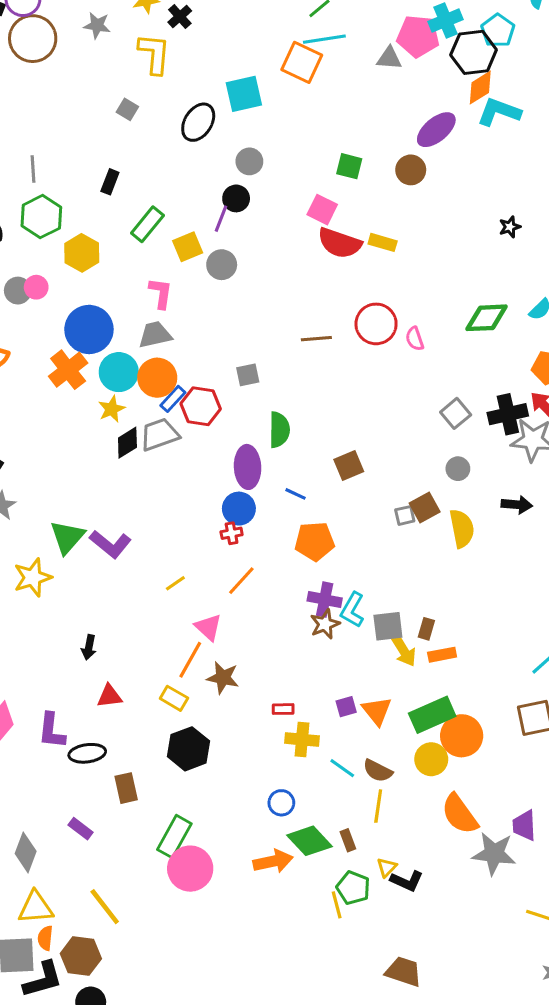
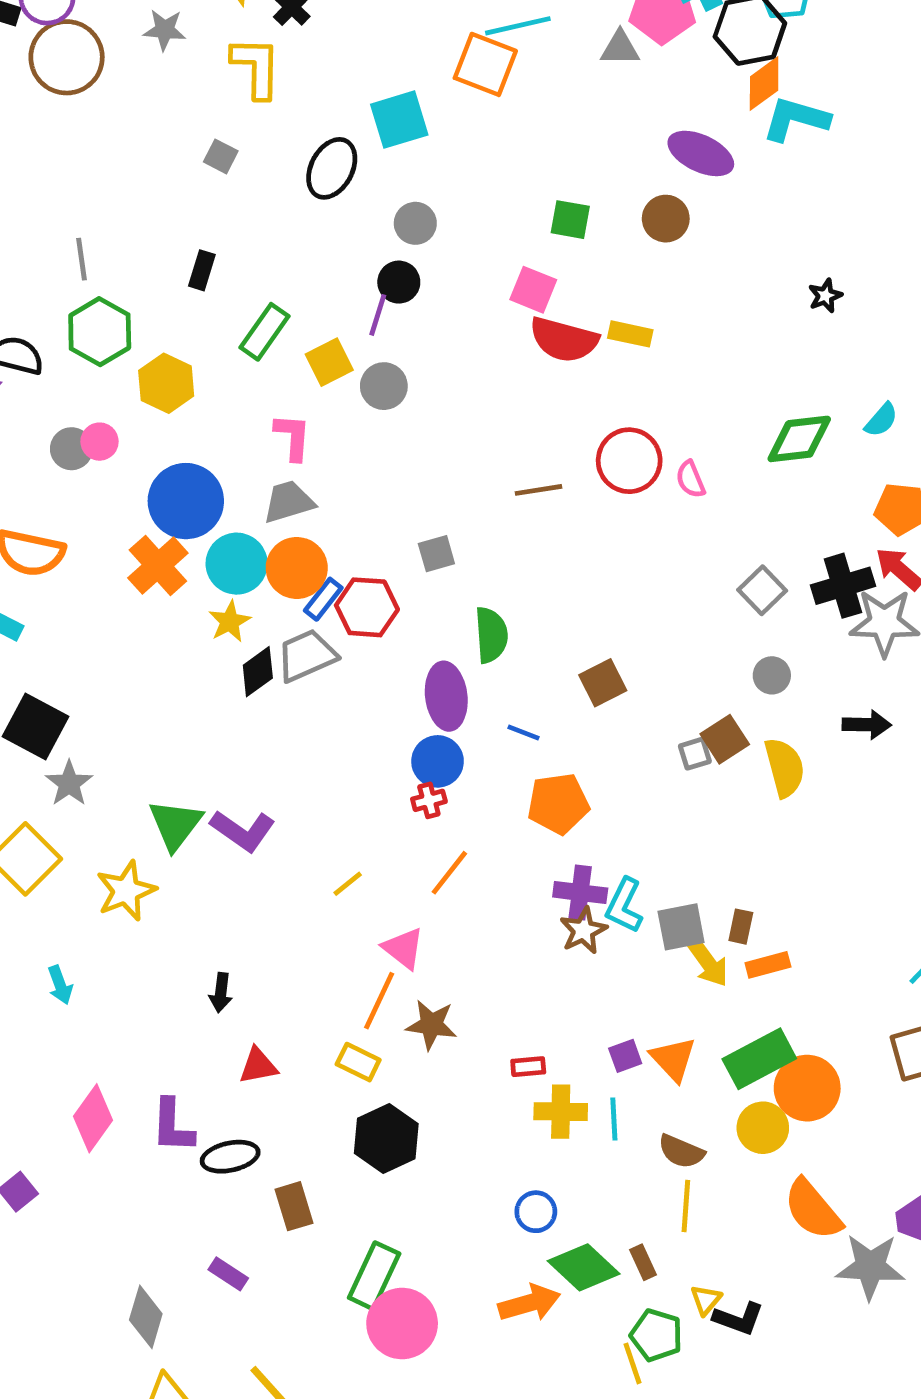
purple ellipse: (436, 130) -> (701, 153), turned 69
cyan line: (342, 768) -> (614, 1119), moved, turned 56

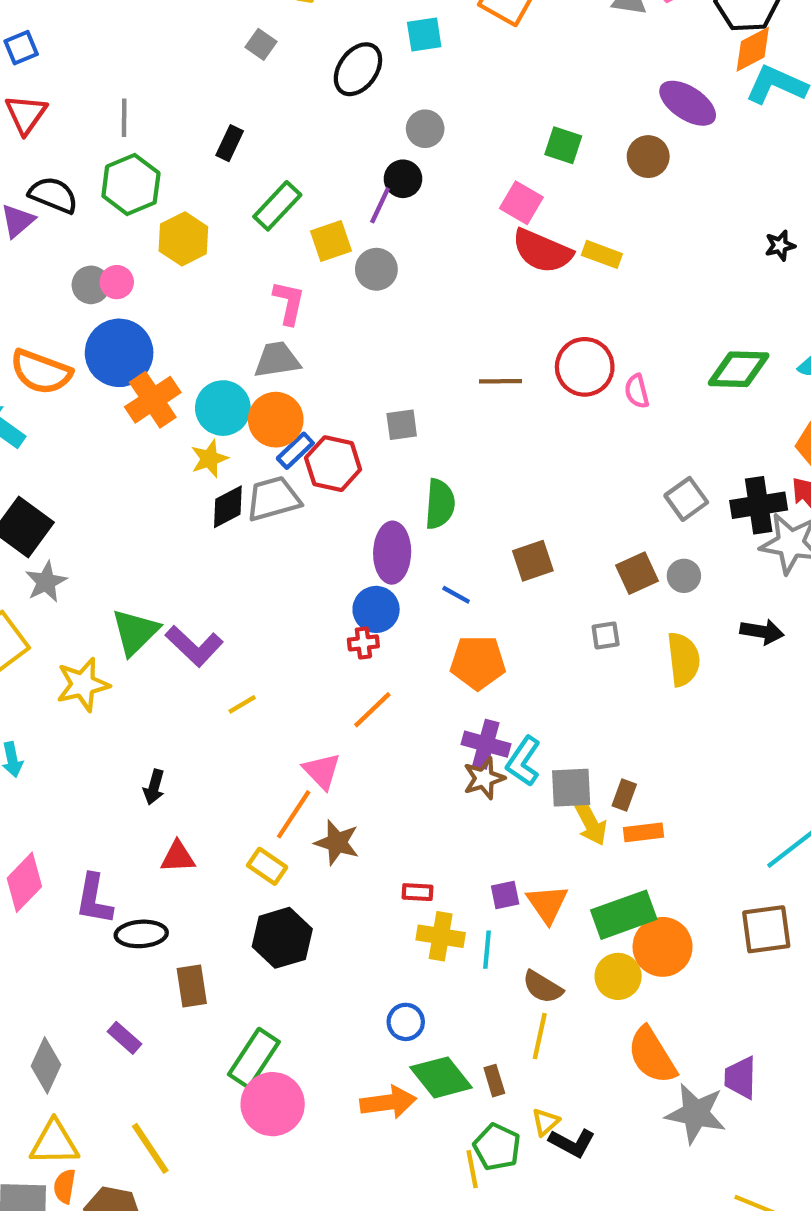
cyan square: (399, 120) -> (424, 35), size x0.7
blue circle: (186, 501) -> (119, 353), moved
brown square: (725, 739) -> (637, 573), moved
yellow line: (348, 884) -> (242, 704), moved

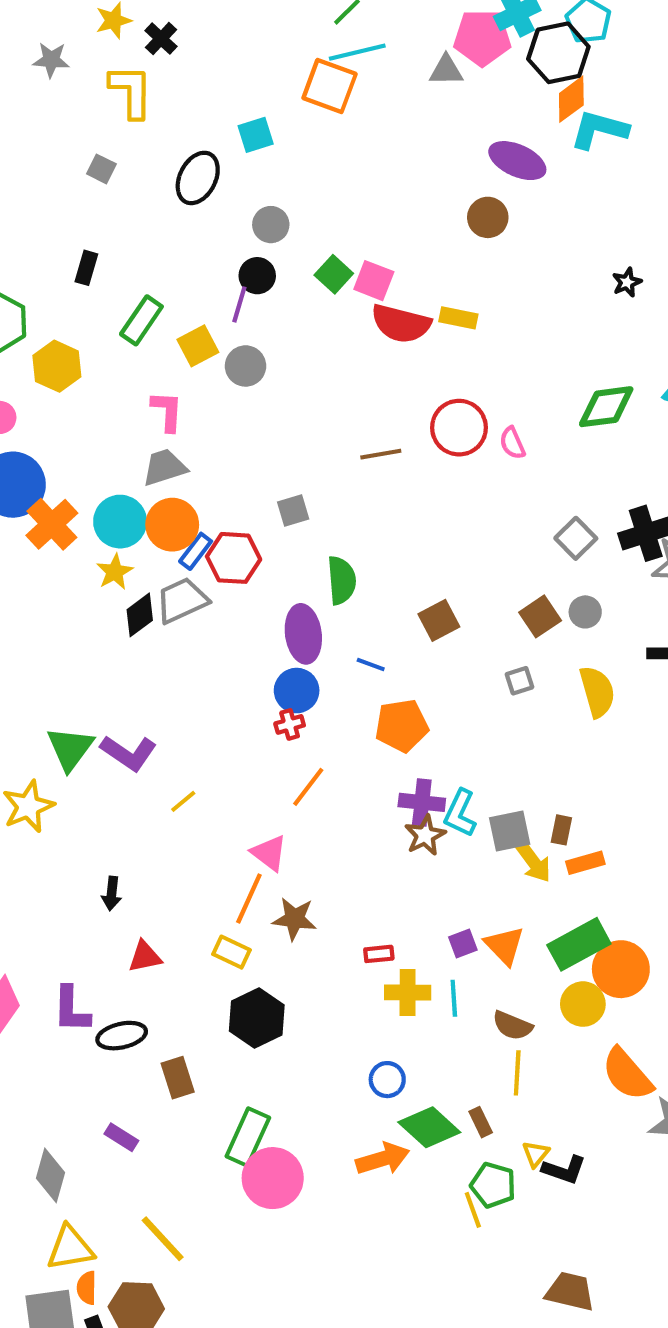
green square: (563, 145) -> (334, 274), moved, turned 33

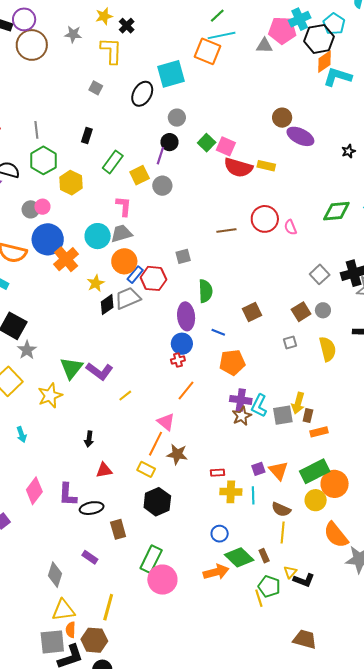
cyan square: (256, 135) -> (171, 74), size x1.6
purple ellipse: (517, 161) -> (300, 136), moved
cyan circle: (120, 522) -> (98, 236), moved
yellow arrow: (533, 862) -> (298, 403), moved, turned 50
yellow line: (163, 1239) -> (108, 607), turned 56

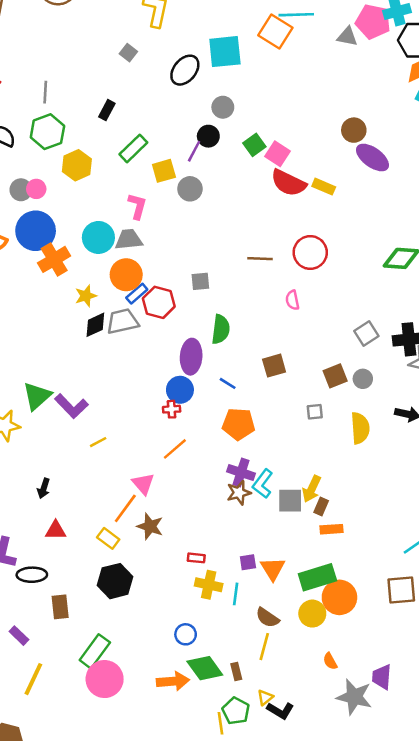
pink semicircle: (290, 227) -> (292, 300), moved
orange semicircle: (336, 535) -> (330, 661), size x0.5
yellow line: (108, 607) -> (33, 679), moved

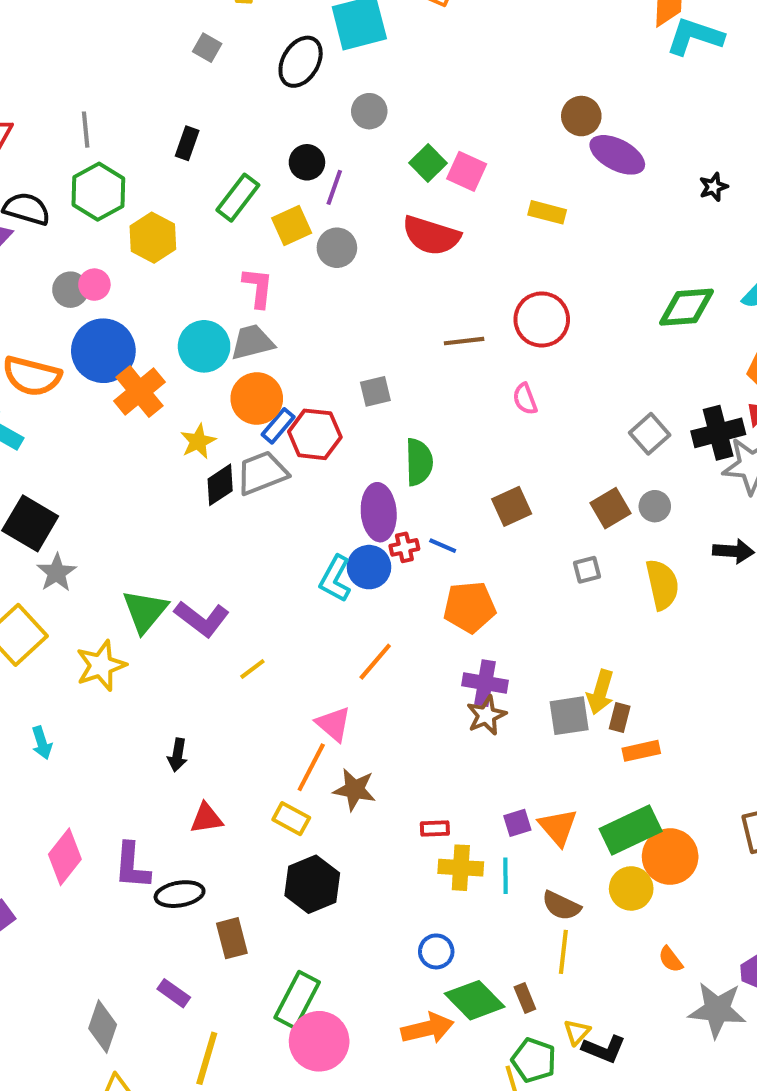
black circle: (208, 136) -> (307, 162), moved
red semicircle: (288, 183) -> (431, 236), moved
red cross: (172, 409) -> (404, 547), moved
cyan L-shape: (263, 484) -> (335, 579), moved

